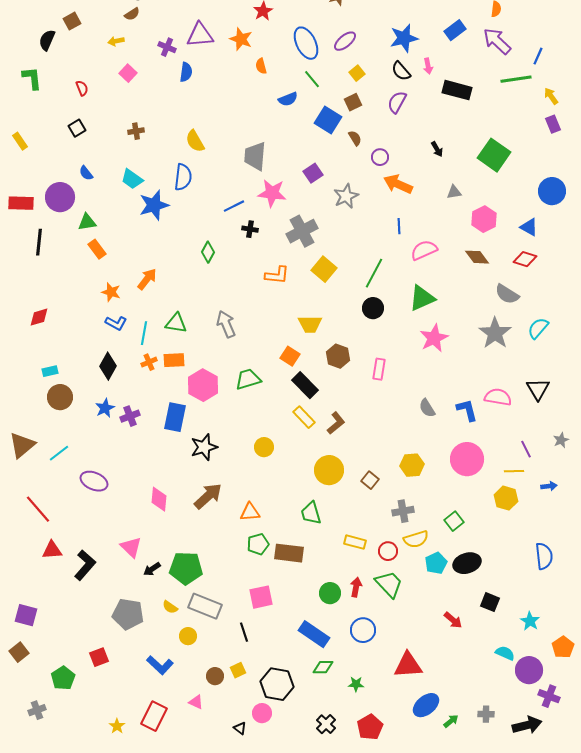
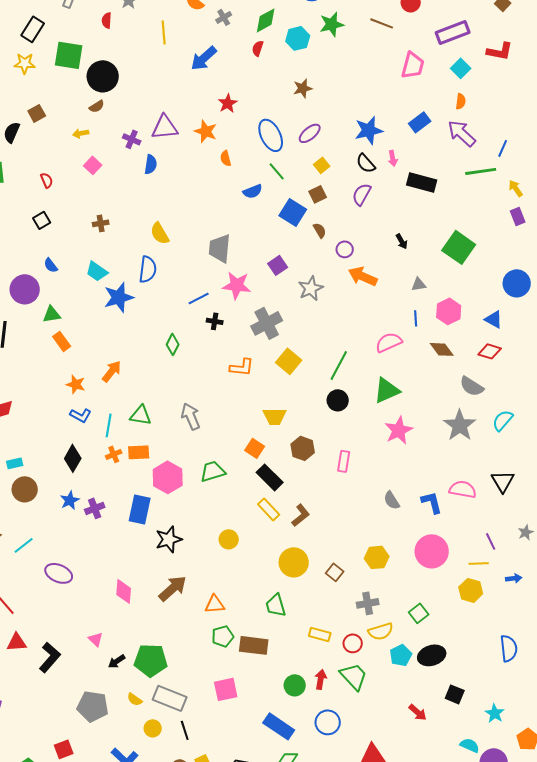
blue line: (399, 226) -> (416, 318), moved
pink triangle: (131, 547) -> (96, 639), size x0.7
black line: (244, 632) -> (185, 730), moved

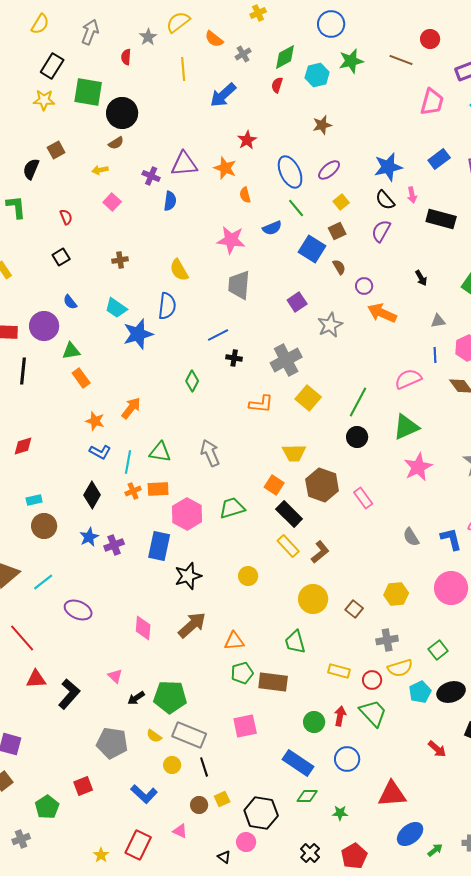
pink star: (237, 285) -> (231, 240), moved
brown hexagon: (303, 448) -> (322, 485), size x1.4
pink rectangle: (344, 461) -> (363, 498), turned -45

